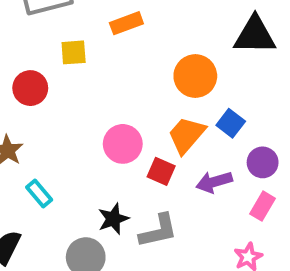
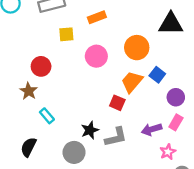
red circle: (30, 88) -> (41, 66), moved
pink circle: (123, 144) -> (96, 56), moved
purple arrow: (214, 182) -> (152, 129), moved

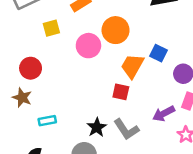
orange circle: (137, 48) -> (116, 30), moved
cyan rectangle: (47, 116) -> (47, 121), turned -49
gray L-shape: (116, 137) -> (126, 129), turned 80

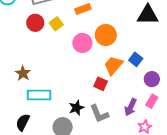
yellow square: (51, 28) -> (56, 24), turned -32
red circle: (31, 68) -> (35, 23), moved
purple arrow: (164, 114) -> (131, 107), turned -48
cyan rectangle: (47, 121) -> (39, 95), size x1.6

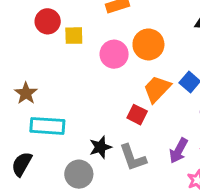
yellow square: (56, 24) -> (74, 36), moved, turned 32

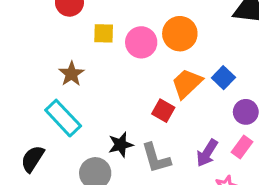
yellow square: (74, 36) -> (104, 33), moved
brown star: (26, 93) -> (71, 74), moved
cyan rectangle: (47, 126) -> (63, 118), turned 40

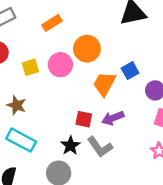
blue square: (223, 78) -> (130, 71), turned 36
red square: (163, 111) -> (84, 119), moved
purple arrow: (207, 153) -> (113, 118), moved, turned 55

